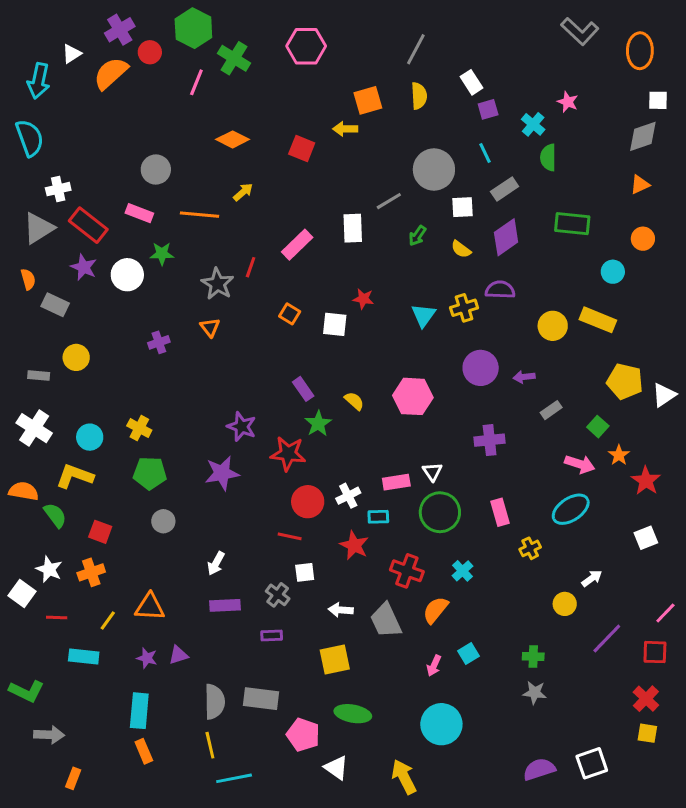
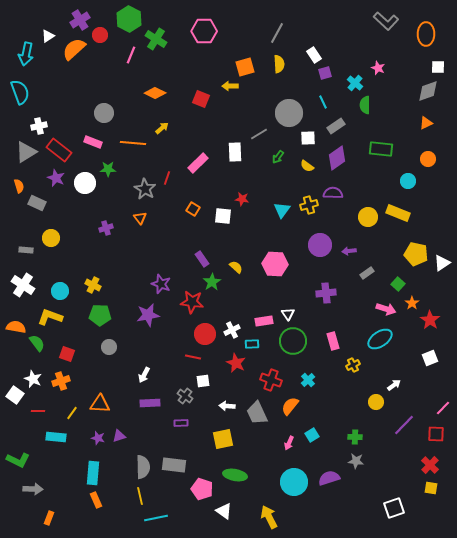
purple semicircle: (539, 769) -> (329, 478), moved

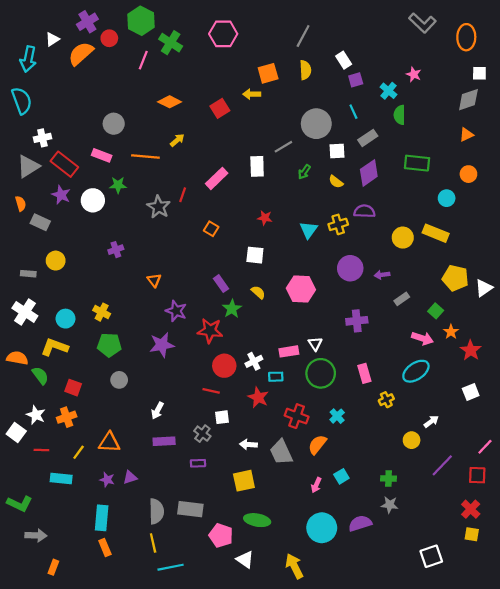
red square: (201, 99) -> (220, 108), turned 36
white square: (223, 216) -> (255, 255), moved
orange triangle: (140, 218) -> (154, 280), moved

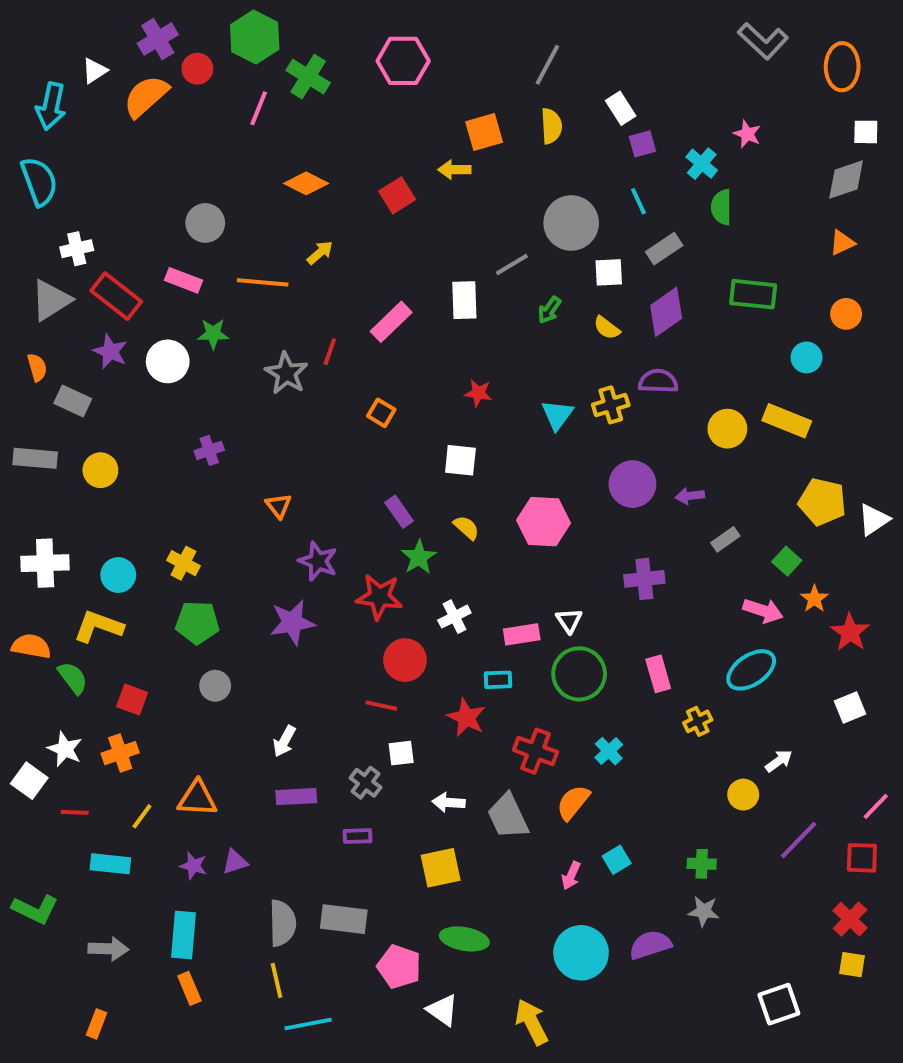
gray rectangle: (28, 274) -> (35, 458), moved, size x1.5
white cross: (25, 312) -> (45, 563), turned -35
white cross: (254, 361) -> (454, 617), moved
gray arrow: (36, 535) -> (108, 949), moved

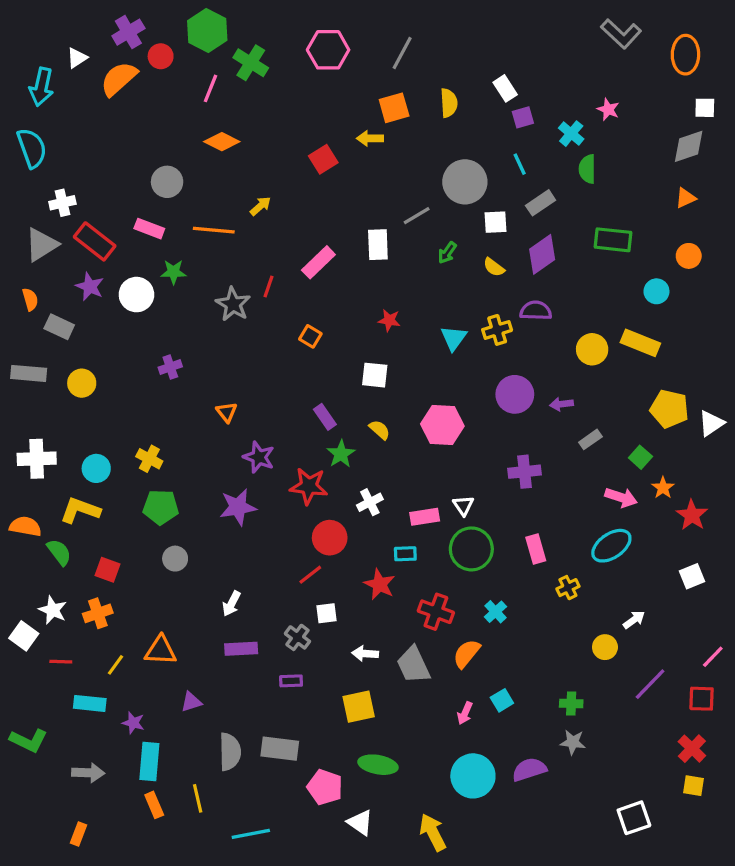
gray line: (547, 65) -> (402, 53), moved
orange diamond: (306, 183) -> (222, 142), moved
red line: (381, 706) -> (310, 575), turned -50
purple star: (193, 866) -> (133, 723), moved
yellow line: (276, 980) -> (198, 798), moved

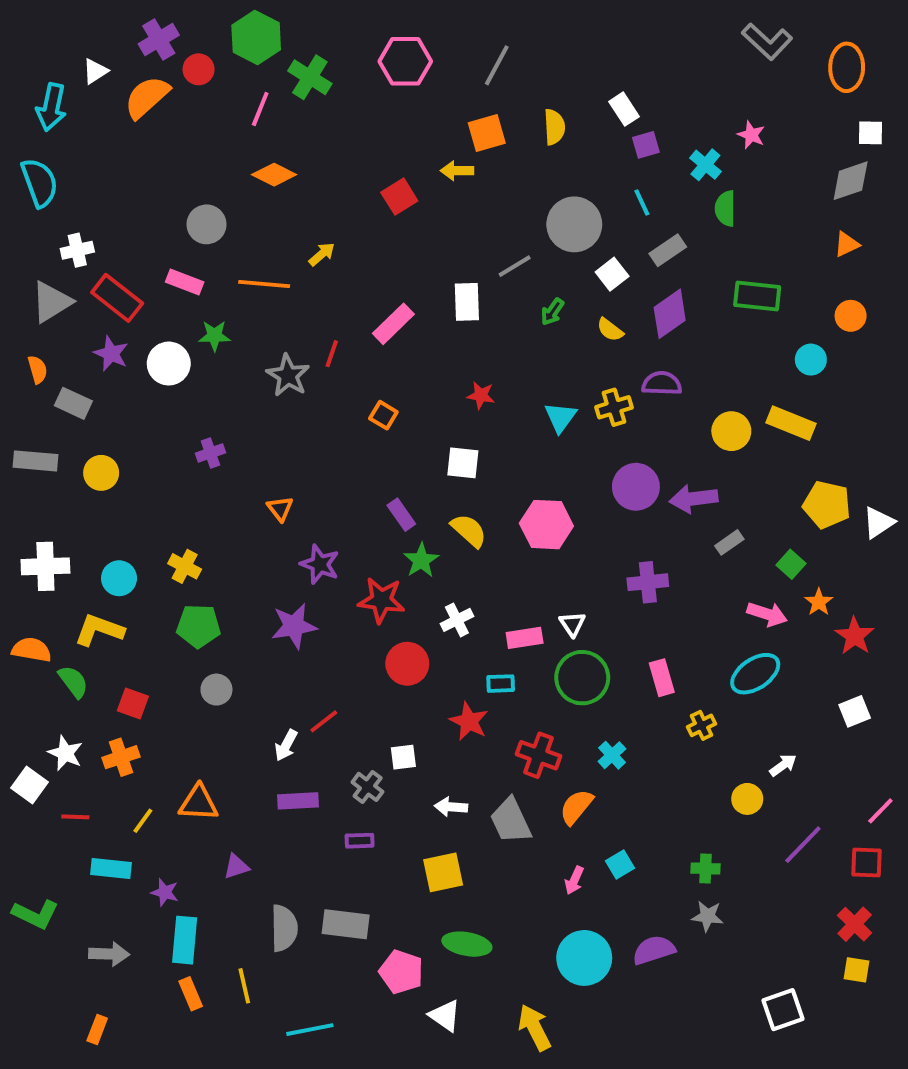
white square: (495, 222) -> (612, 274), turned -35
purple arrow: (562, 404) -> (694, 499), size x1.6
yellow semicircle: (380, 430) -> (469, 531), size x1.4
red line: (310, 575) -> (324, 721), moved

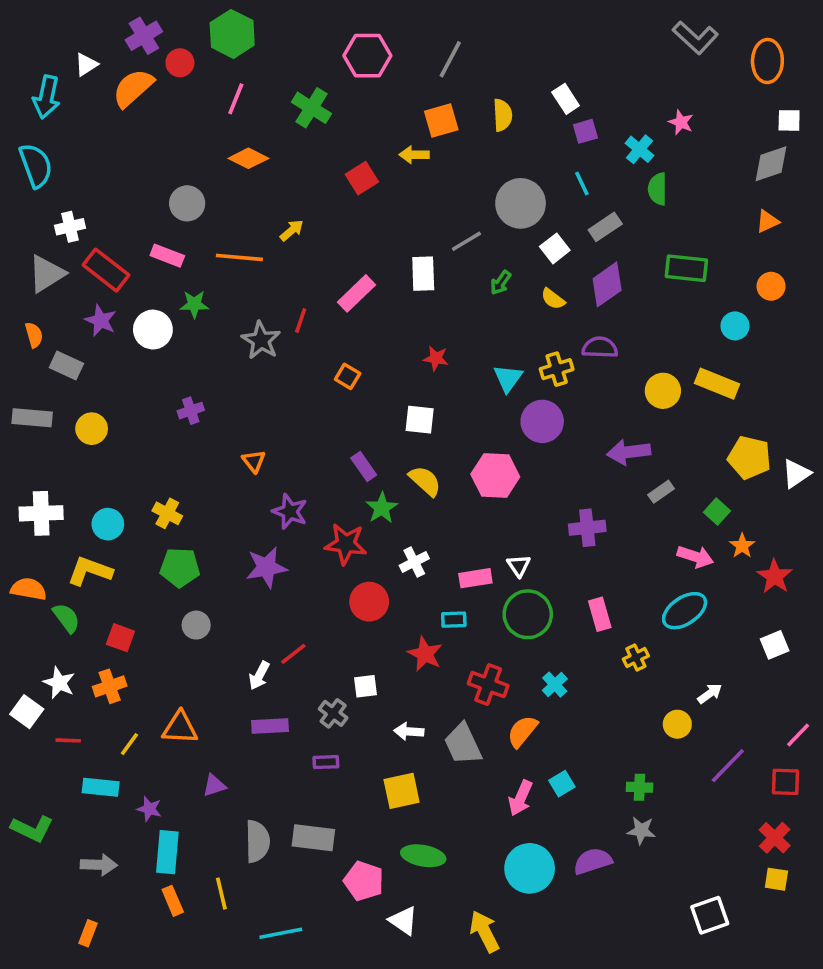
green cross: (310, 77) -> (311, 108), moved
purple circle: (636, 487) -> (542, 421), moved
pink arrow: (574, 880) -> (521, 798), size x1.4

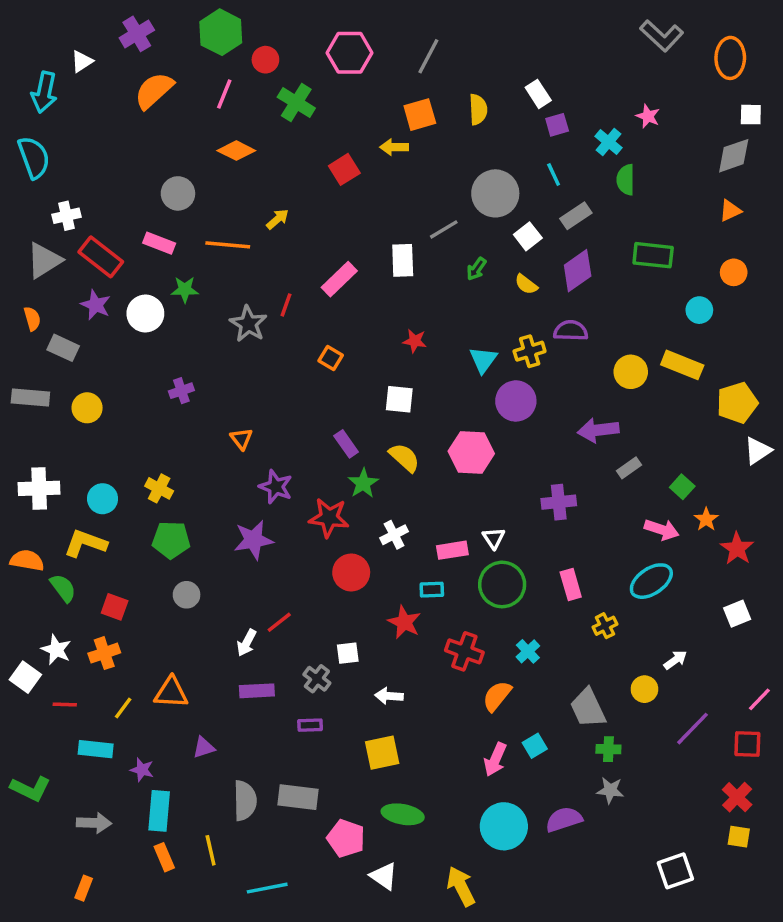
red circle: (180, 63) -> (265, 60), moved
orange semicircle: (133, 88) -> (154, 91), moved
yellow pentagon: (749, 457) -> (737, 403), moved, turned -30
gray trapezoid: (463, 744) -> (588, 708), moved

